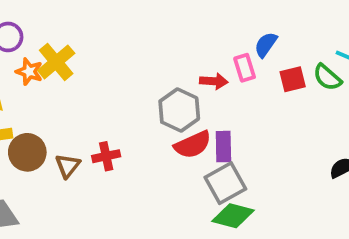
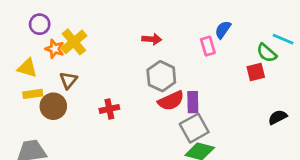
red square: (293, 79) -> (256, 72), moved
red arrow: (214, 81) -> (152, 39), moved
brown triangle: (68, 166) -> (68, 80), moved

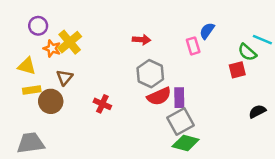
red cross: (109, 109) -> (102, 104), turned 36

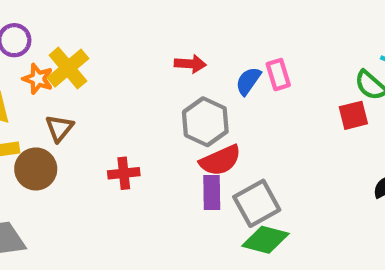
blue semicircle: (207, 31) -> (248, 81), moved
purple rectangle: (179, 98) -> (212, 193), moved
red cross: (102, 104) -> (124, 173), turned -30

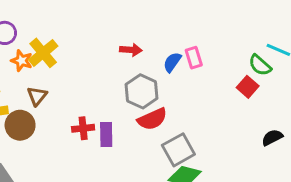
red square: (353, 115) -> (248, 87), turned -35
purple rectangle: (212, 193) -> (106, 134), moved

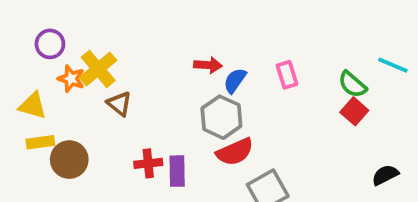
blue semicircle: (172, 62) -> (235, 81), moved
green semicircle: (260, 65) -> (352, 84), moved
brown triangle: (37, 96) -> (119, 104), moved, turned -30

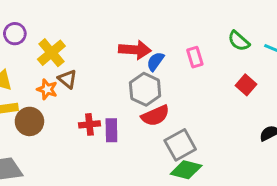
red arrow: (208, 65) -> (135, 50), size x1.5
orange star: (71, 79) -> (47, 89), moved
green semicircle: (352, 84) -> (239, 41), moved

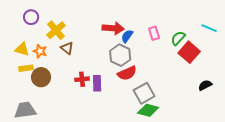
green semicircle: (239, 41) -> (178, 38), moved, turned 91
red square: (246, 85) -> (189, 52), size x1.5
orange star: (47, 89) -> (40, 51), moved

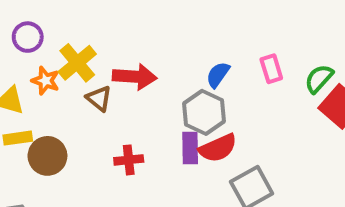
red arrow: (113, 28) -> (135, 77), moved
orange star: (40, 51) -> (46, 81), moved
purple rectangle: (97, 83) -> (190, 148), moved

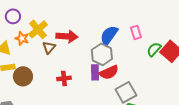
blue semicircle: (218, 75) -> (109, 35), size x1.5
green semicircle: (319, 79) -> (154, 49), moved
brown triangle: (99, 98) -> (49, 47), turned 32

